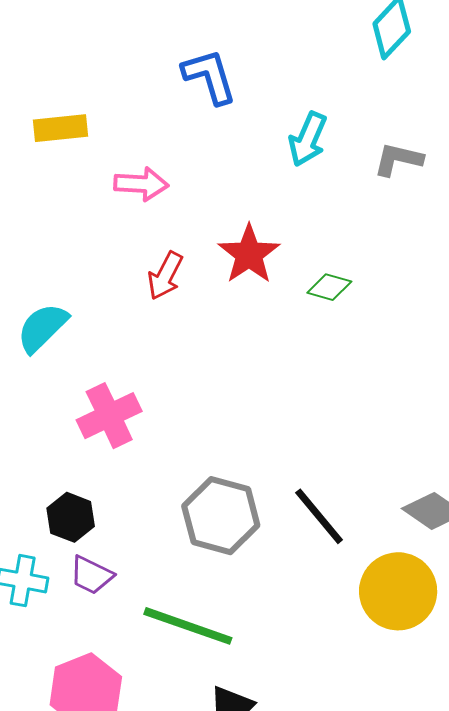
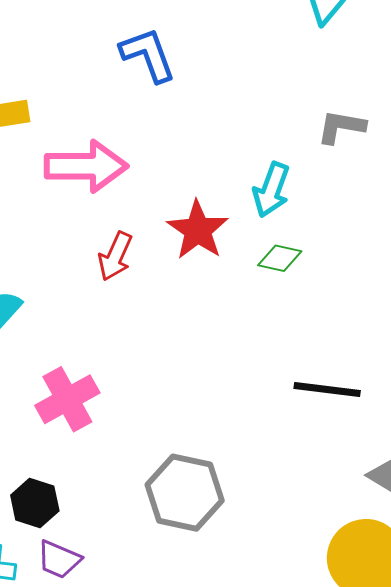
cyan arrow: (308, 139) -> (271, 190), moved
pink arrow: (141, 184) -> (86, 166), size x1.5
black line: (319, 516) -> (327, 389), moved, turned -40

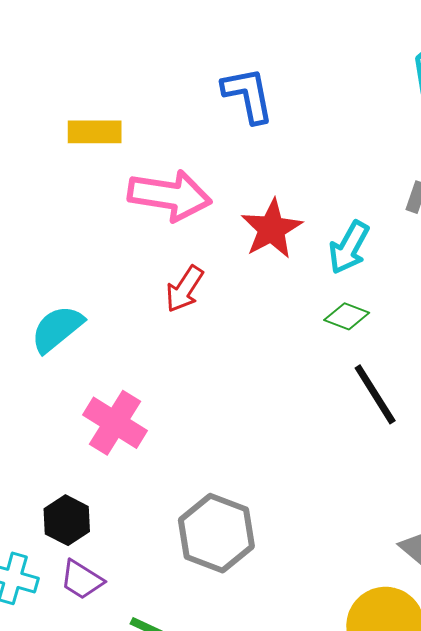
red star: (198, 230) -> (272, 229), moved
black line: (327, 389) -> (375, 394), moved, turned 42
pink cross: (67, 399) -> (115, 423), turned -38

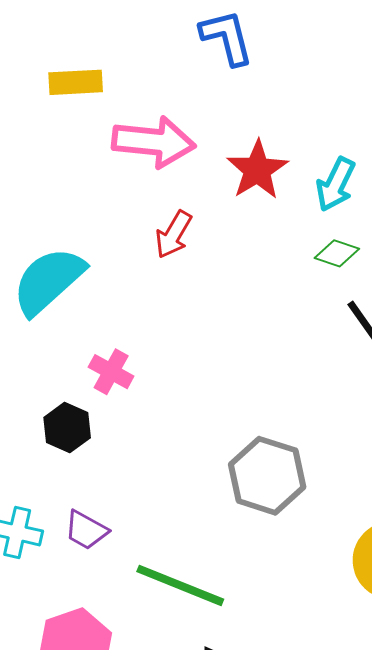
cyan semicircle: (57, 329) -> (48, 281), size x1.4
pink cross: (115, 423) -> (111, 372), size x0.7
black hexagon: (67, 520) -> (67, 428), moved
gray hexagon: (216, 533) -> (267, 476), moved

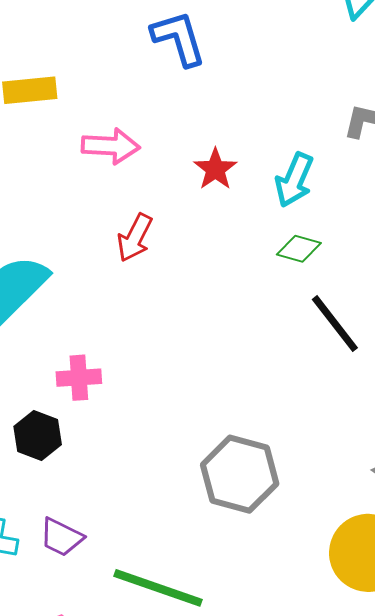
pink arrow: (154, 142) -> (111, 146), size x0.7
red star: (257, 170) -> (215, 169), size x0.7
pink cross: (111, 372) -> (79, 378), turned -30

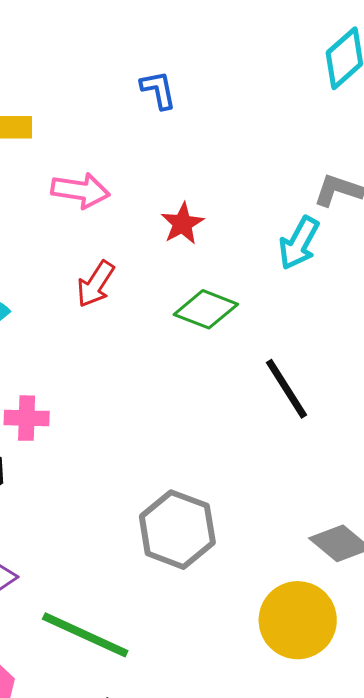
blue L-shape: (179, 38) -> (158, 90), size x0.7
cyan arrow: (294, 180) -> (299, 243), moved
green diamond: (299, 249) -> (206, 309), moved, size x1.4

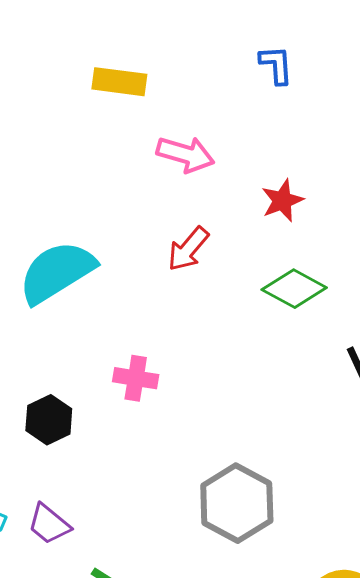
pink cross: (27, 418) -> (136, 378), moved

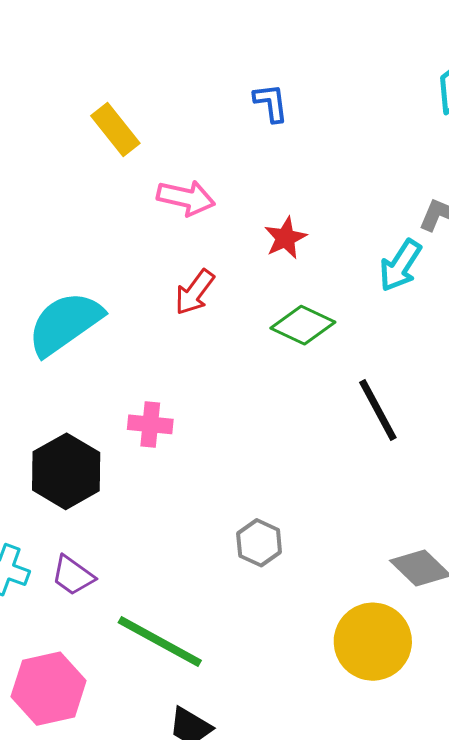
yellow rectangle: (119, 82) -> (115, 130), turned 48
black hexagon: (49, 420) -> (66, 471), size x1.5
gray hexagon: (237, 503) -> (259, 543), size x0.6

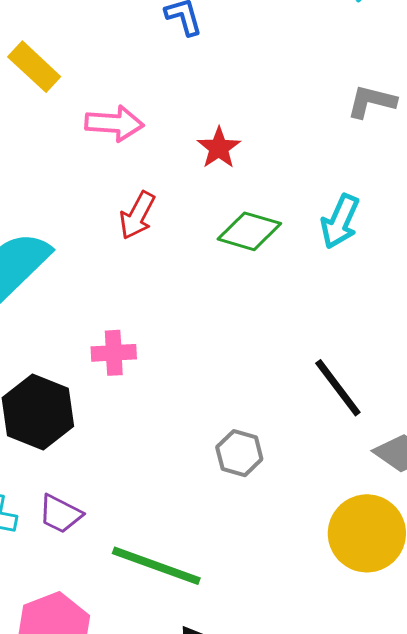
cyan arrow: (400, 265) -> (340, 221), moved
black line: (378, 410) -> (338, 388), moved

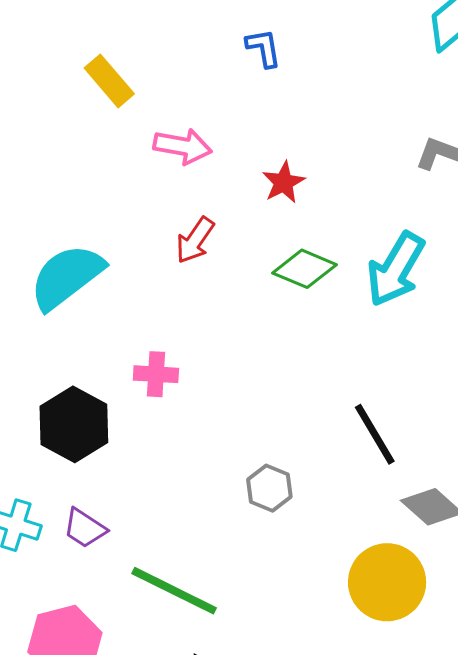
cyan arrow: (340, 221) -> (396, 269), size x1.4

